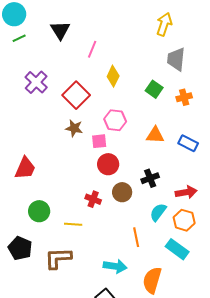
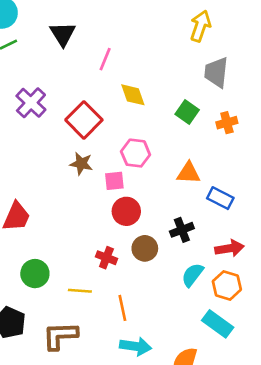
yellow diamond: (113, 76) -> (133, 95), turned -45
blue rectangle: (188, 143) -> (220, 198), moved
orange line: (136, 237) -> (122, 308), moved

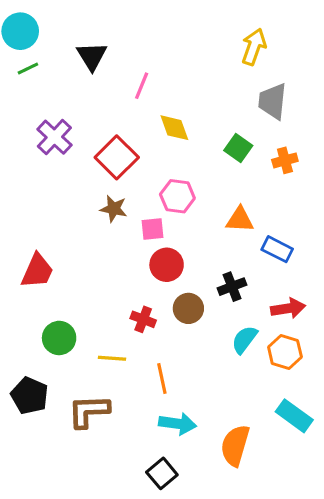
cyan rectangle: (218, 324) -> (294, 416), moved

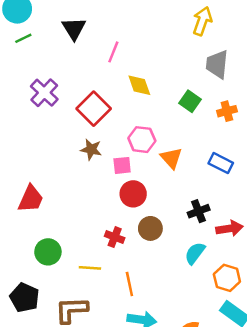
orange triangle: (240, 220) -> (171, 158), moved, turned 45
blue rectangle: (277, 249) -> (221, 163), moved
black cross: (232, 287) -> (199, 211), moved
orange hexagon: (285, 352) -> (227, 278), moved

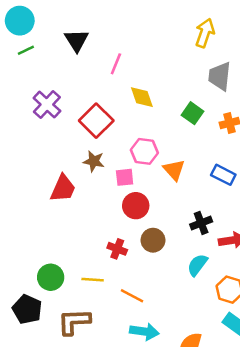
red trapezoid: (31, 199) -> (63, 188), moved
green circle: (48, 252) -> (51, 277), moved
orange line: (129, 284) -> (132, 296), turned -50

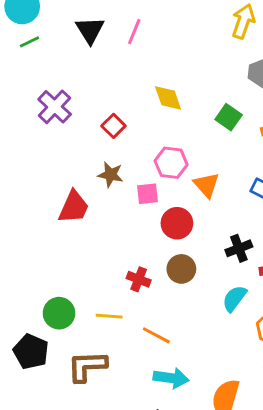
pink line: (116, 64) -> (134, 32), moved
red square: (96, 121) -> (114, 126), size x0.6
red circle: (136, 206) -> (177, 223), moved

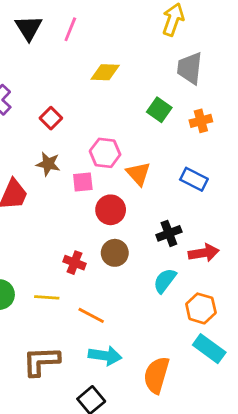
yellow diamond: (168, 98) -> (105, 72), moved, turned -68
brown L-shape: (87, 366) -> (41, 361), moved

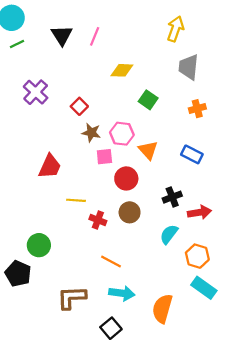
green square: (159, 110) -> (148, 100), moved
brown star: (48, 164) -> (91, 133), moved
yellow line: (47, 297) -> (76, 200), moved

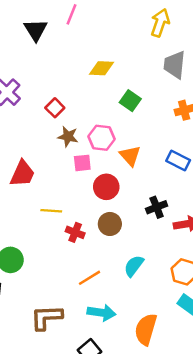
pink line: (95, 36) -> (72, 14), moved
cyan semicircle: (169, 234) -> (134, 266), moved
orange line: (111, 262) -> (89, 278), turned -60

